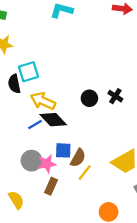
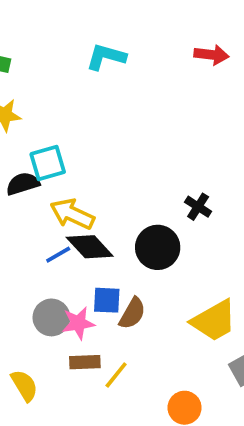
black semicircle: (14, 84) -> (23, 184), turned 84
black circle: (89, 98) -> (158, 247), moved, size x1.5
yellow line: (85, 173) -> (116, 375), moved
brown rectangle: (51, 186) -> (85, 362), turned 63

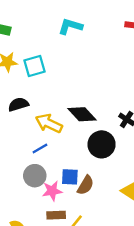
cyan square: (48, 163) -> (34, 66), moved
black diamond: (90, 247) -> (82, 114), moved
gray circle: (51, 317) -> (35, 176), moved

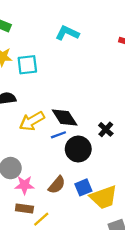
yellow arrow: (49, 123) -> (32, 121), turned -65
blue line: (40, 149) -> (58, 135), moved
blue square: (70, 177) -> (83, 187), moved, turned -35

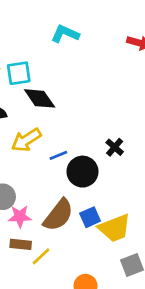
black diamond: (65, 118) -> (40, 98), moved
brown semicircle: (57, 185) -> (58, 215), size x1.5

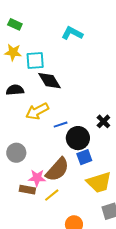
pink star: (20, 216) -> (37, 178), moved
blue square: (90, 217) -> (84, 157), moved
yellow line: (41, 256) -> (52, 195), moved

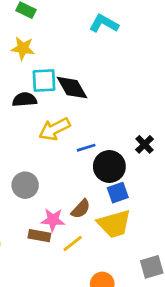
cyan square: (35, 60) -> (44, 81), moved
brown semicircle: (57, 170) -> (81, 209), size x0.6
yellow trapezoid: (99, 182) -> (114, 224), moved

